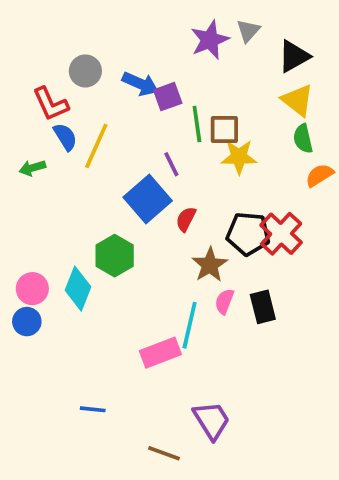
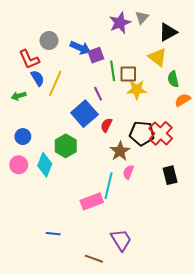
yellow triangle: (298, 100) -> (158, 57), moved
black rectangle: (263, 307) -> (170, 175), moved
blue circle: (27, 322) -> (23, 137), moved

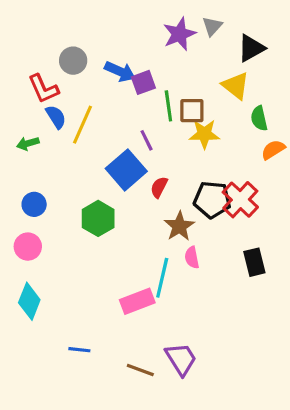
cyan diamond: (45, 165) -> (29, 301), moved
pink semicircle: (128, 172) -> (192, 257), turned -32
brown line: (94, 259) -> (140, 370), moved

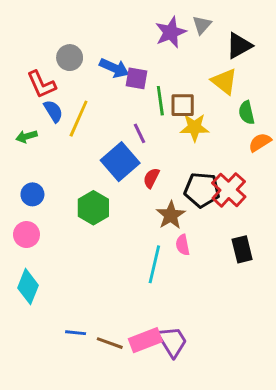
purple square: (143, 82) -> (137, 78), turned 30
pink rectangle: (137, 301) -> (145, 340), moved
brown line: (140, 370) -> (110, 343), moved

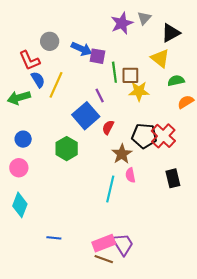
green semicircle: (247, 113) -> (176, 81), turned 91
green arrow: (26, 136) -> (19, 98), size x1.5
brown line: (110, 343) -> (104, 259), moved

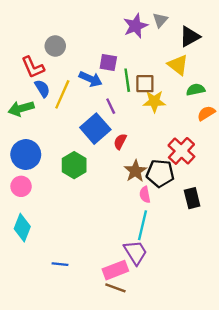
blue arrow: (82, 49) -> (91, 79), moved
black pentagon: (144, 136) -> (160, 173), moved
blue circle: (23, 139) -> (26, 155), size x1.6
cyan line: (110, 189) -> (143, 225), moved
purple trapezoid: (123, 244) -> (135, 252), moved

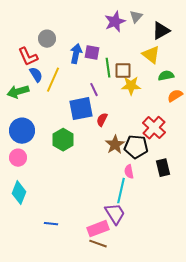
blue arrow: (91, 79) -> (76, 54), moved, turned -102
blue square: (95, 129) -> (81, 109), turned 30
pink semicircle: (145, 195) -> (129, 172), moved

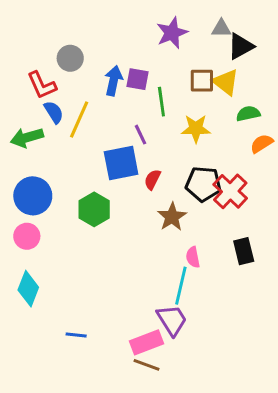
gray triangle: (136, 17) -> (221, 28), moved, turned 48
brown square: (123, 71) -> (202, 81), moved
black pentagon: (136, 147) -> (203, 184), moved

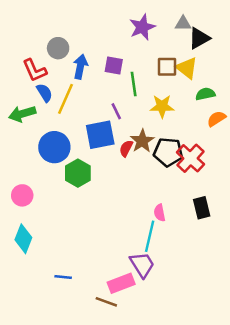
blue arrow: (114, 81) -> (80, 67), moved
blue circle: (33, 196) -> (54, 147), moved
brown star: (172, 217) -> (142, 141), moved
brown line: (146, 365) -> (106, 302), moved

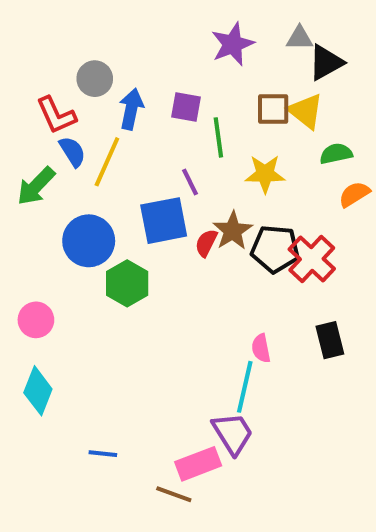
green arrow: (22, 114) -> (36, 186), turned -30

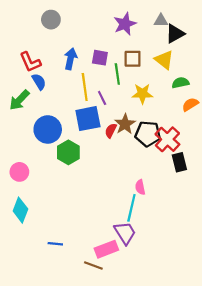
gray circle: (95, 79) -> (51, 20), moved
brown square: (273, 109) -> (133, 59), moved
yellow line: (107, 162) -> (85, 87), moved, turned -32
black rectangle: (330, 340) -> (179, 162), moved

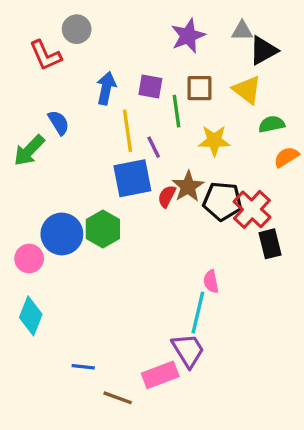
red L-shape: (30, 62) -> (45, 55), moved
blue circle: (48, 129) -> (62, 234), moved
brown line: (93, 266) -> (118, 398), moved

